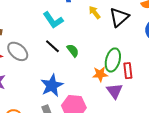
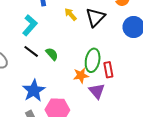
cyan L-shape: (53, 20) -> (30, 25), turned -100

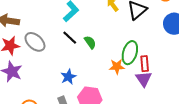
blue star: (34, 91) -> (68, 77), size x0.7
purple triangle: (97, 91) -> (144, 79), moved

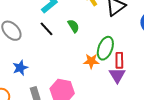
green semicircle: (90, 42) -> (73, 26), moved
blue star: (68, 77) -> (20, 68), moved

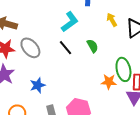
green ellipse: (105, 48) -> (123, 69), turned -35

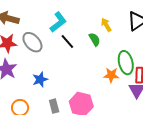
yellow arrow: (112, 20) -> (106, 25), moved
cyan L-shape: (70, 22) -> (58, 22), moved

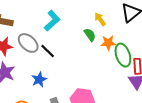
black line: (67, 41) -> (48, 51), moved
orange star: (111, 75) -> (108, 43), moved

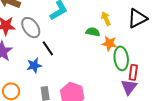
green semicircle: (90, 35) -> (93, 32), turned -56
black line: (48, 51) -> (48, 48), moved

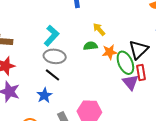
black triangle: (137, 18) -> (139, 50), moved
gray ellipse: (31, 28) -> (55, 56), moved, turned -30
purple triangle: (129, 87) -> (130, 82), moved

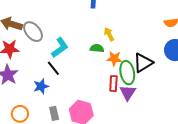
cyan L-shape: (51, 36) -> (60, 48), moved
gray ellipse: (55, 56) -> (33, 32), moved, turned 30
red rectangle: (141, 72) -> (113, 84), moved

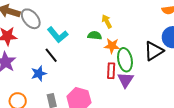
cyan L-shape: (60, 48) -> (58, 35), turned 85
black triangle: (143, 63) -> (154, 51), moved

